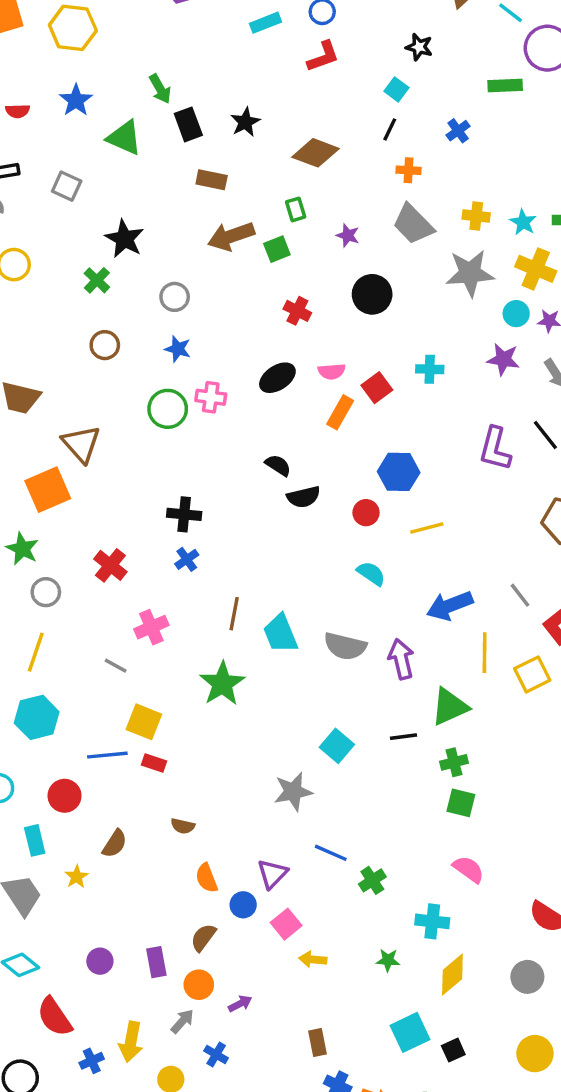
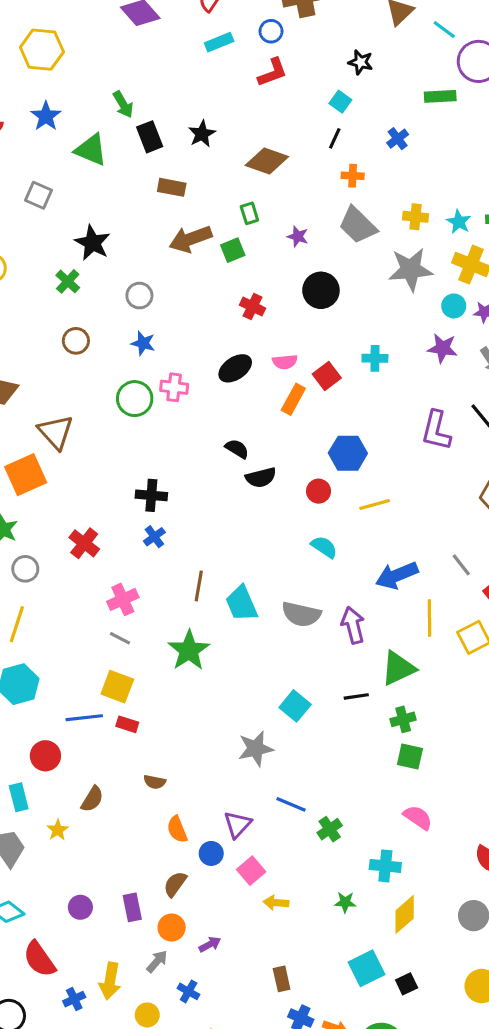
gray line: (116, 666) -> (120, 638), moved

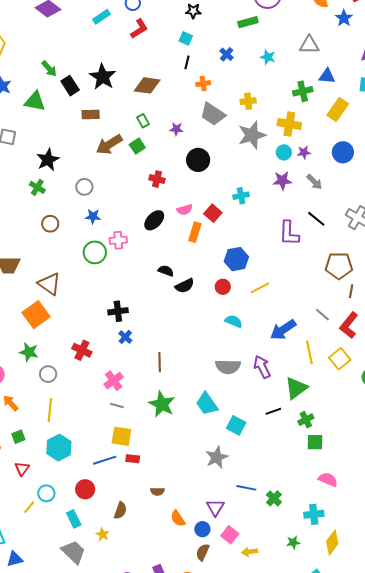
black star: (202, 134) -> (103, 77), size x1.5
cyan star: (459, 222) -> (268, 57), moved
black star: (92, 243) -> (48, 160), turned 30
cyan trapezoid: (242, 603) -> (207, 404), moved
brown semicircle: (175, 884) -> (203, 552), moved

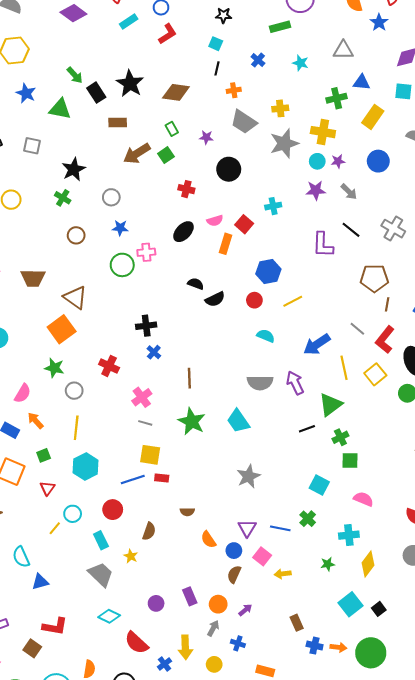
cyan square: (236, 425) -> (319, 485), moved
blue line: (246, 488) -> (280, 528), moved

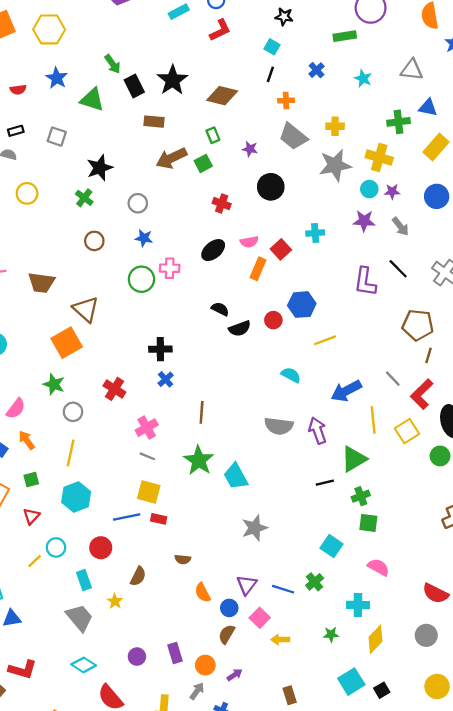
red circle: (254, 300) -> (273, 320), moved
cyan trapezoid: (238, 421) -> (236, 476), moved

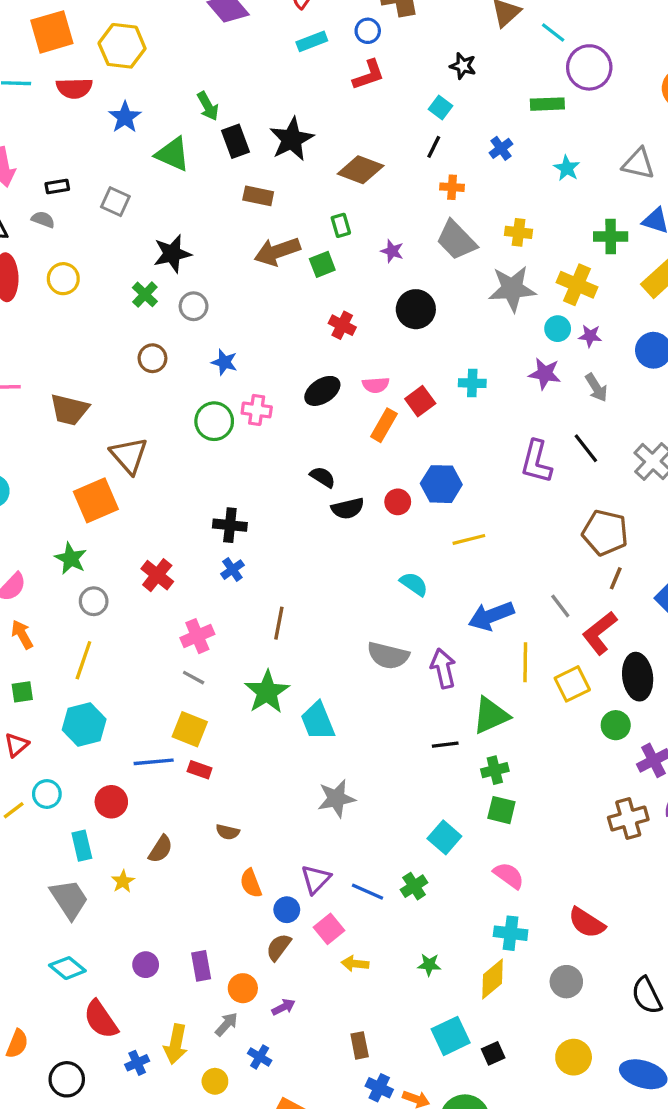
red semicircle: (18, 90) -> (74, 88), moved, size x1.5
gray circle: (138, 203) -> (194, 306), moved
cyan cross: (358, 605) -> (511, 933), moved

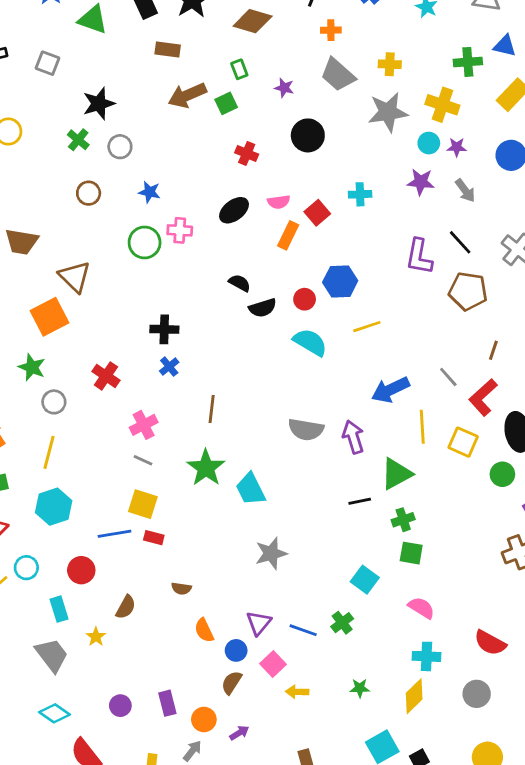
brown pentagon: (605, 533) -> (468, 291), moved
cyan semicircle: (414, 584) -> (310, 342), moved, size x1.4
yellow square: (572, 684) -> (463, 442), turned -36

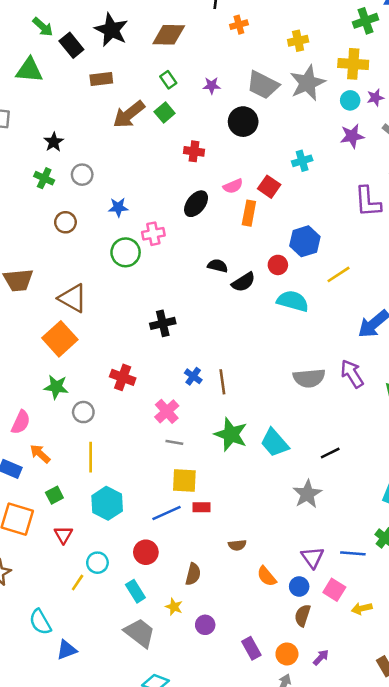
gray trapezoid: (338, 75) -> (263, 85), moved
black star: (99, 104) -> (54, 142), size x0.7
blue cross: (169, 367) -> (193, 376), moved
black line: (360, 501) -> (330, 453), moved
purple circle: (120, 706) -> (205, 625), moved

